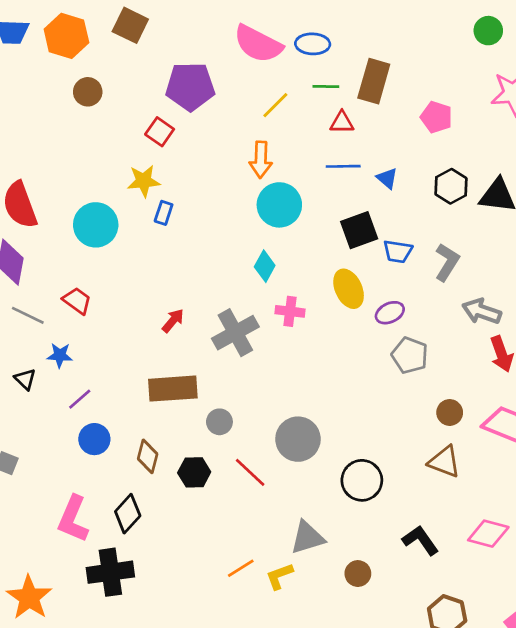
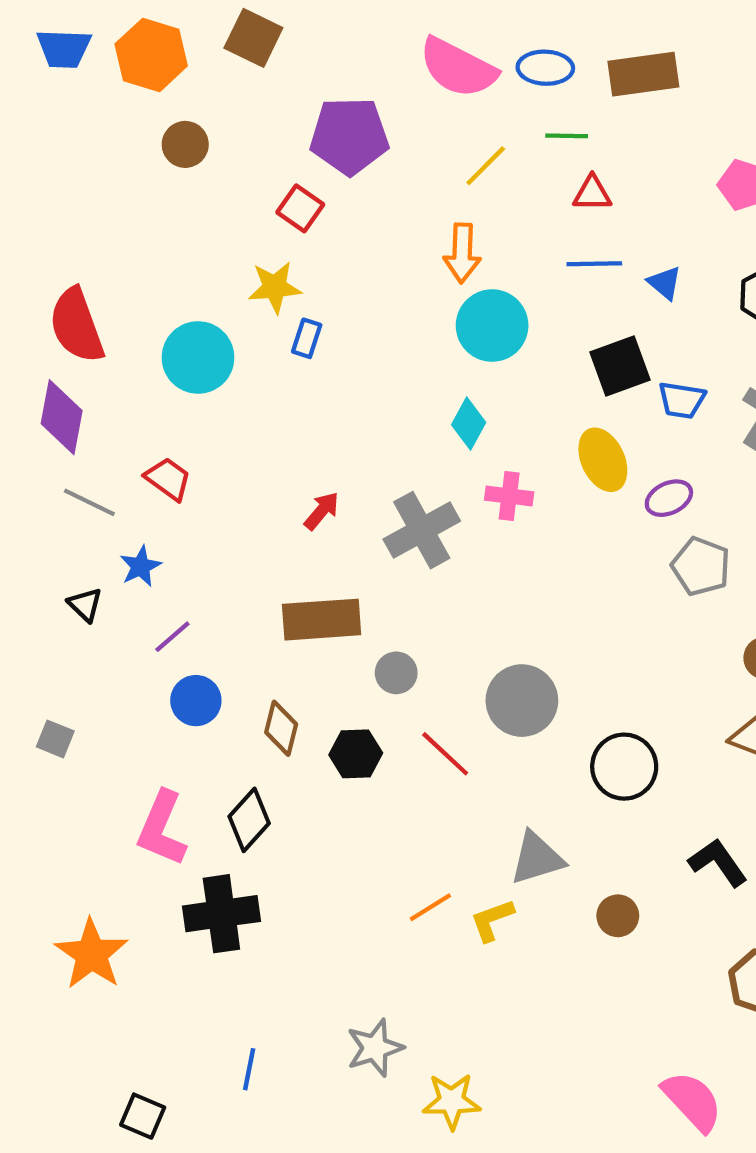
brown rectangle: (374, 81) -> (643, 74), moved, turned 66
blue star: (60, 355) -> (140, 566), turned -30

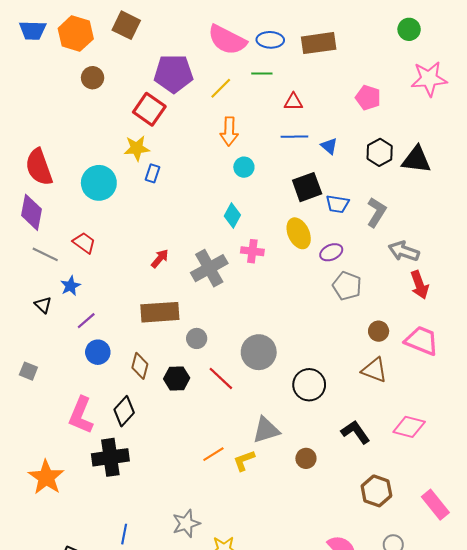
green line: (567, 136) -> (262, 74), moved
yellow line: (486, 166) -> (221, 88), moved
red square: (300, 208) -> (149, 109), size x1.4
cyan circle: (492, 326) -> (244, 167), size x0.6

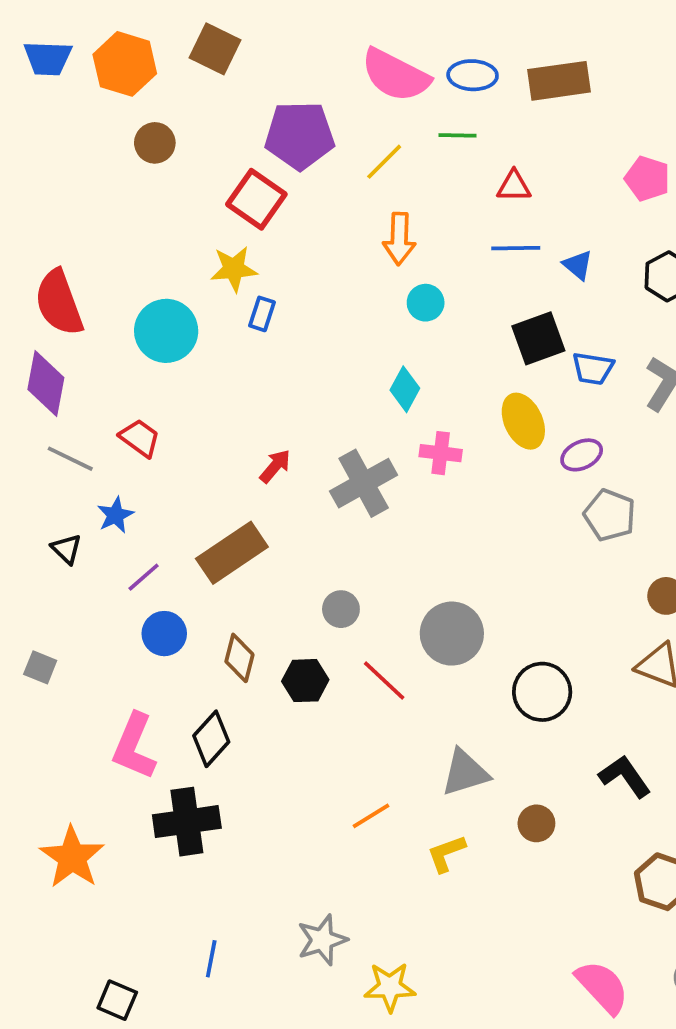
brown rectangle: (160, 312) -> (232, 553), moved, turned -30
yellow L-shape: (244, 460) -> (446, 853), moved

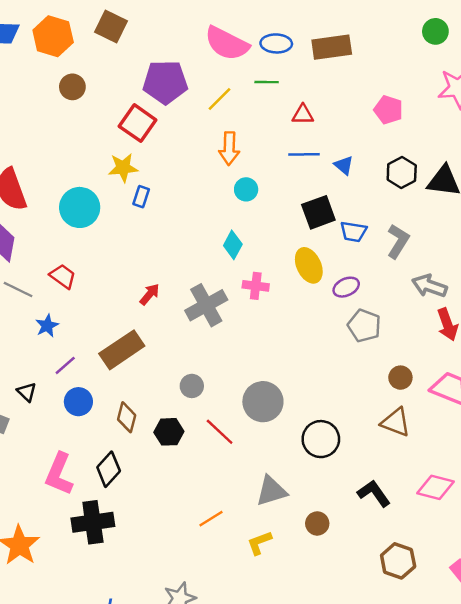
black triangle: (66, 549) -> (27, 392), moved

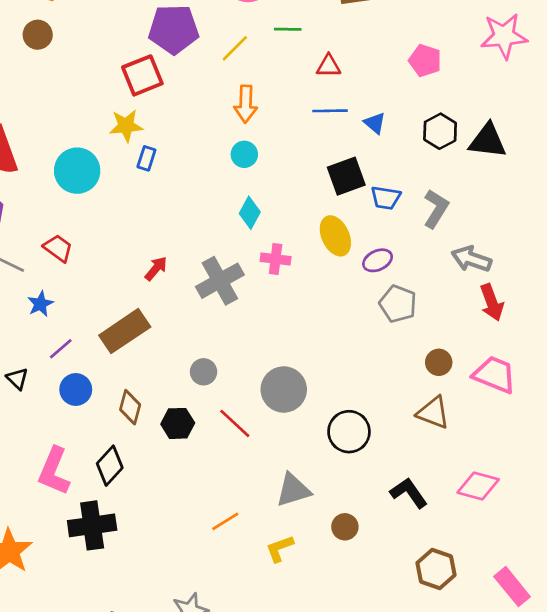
brown circle: (72, 87) -> (38, 35), moved
red square: (138, 123) -> (142, 75), turned 33
cyan circle: (246, 189) -> (244, 154), moved

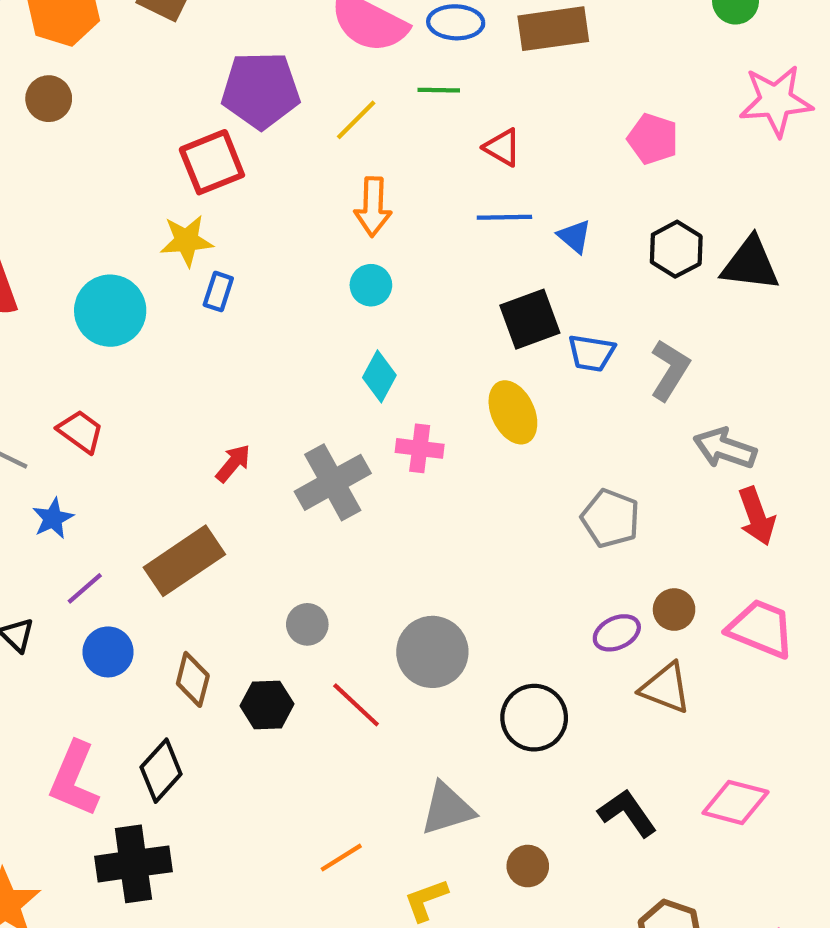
red triangle: (329, 66) -> (502, 147), turned 30
purple ellipse: (378, 260) -> (617, 633), moved

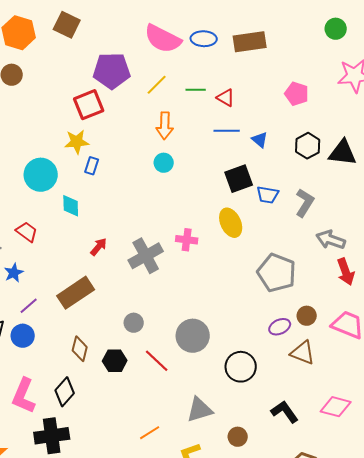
green line: (439, 90) -> (196, 90), moved
cyan diamond: (379, 376) -> (71, 206), moved, turned -30
gray pentagon: (610, 518) -> (277, 273), size x1.4
blue circle: (108, 652) -> (23, 336), moved

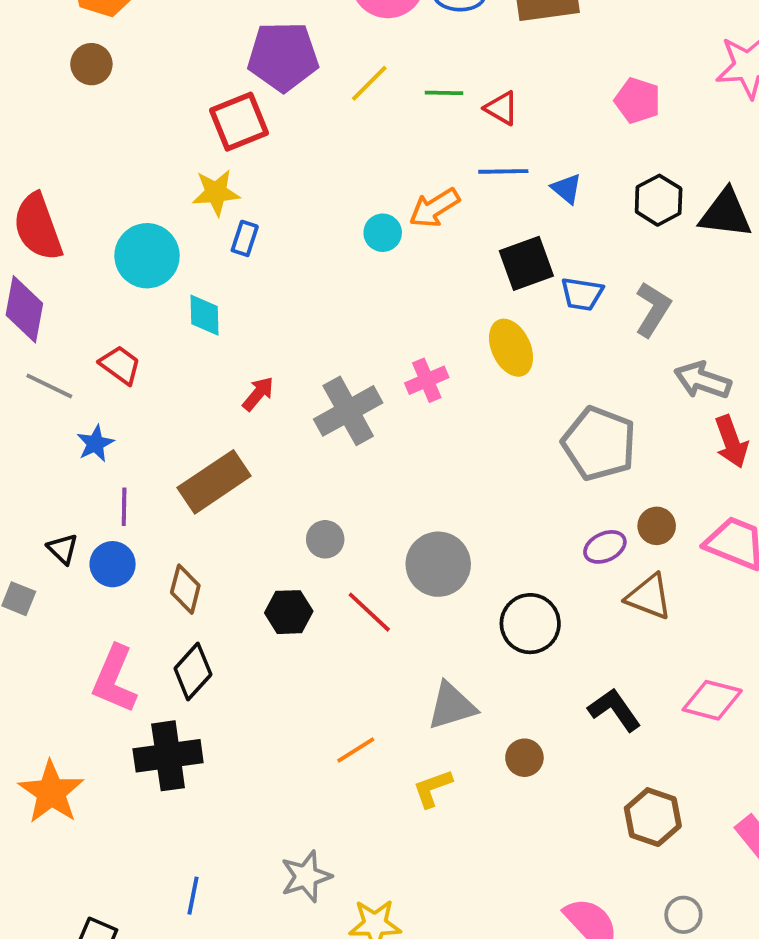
orange arrow: (165, 126) -> (434, 208), moved, turned 56
pink cross: (187, 240) -> (427, 380), turned -30
purple line: (29, 306) -> (124, 507), turned -48
brown diamond: (80, 349) -> (185, 589), moved

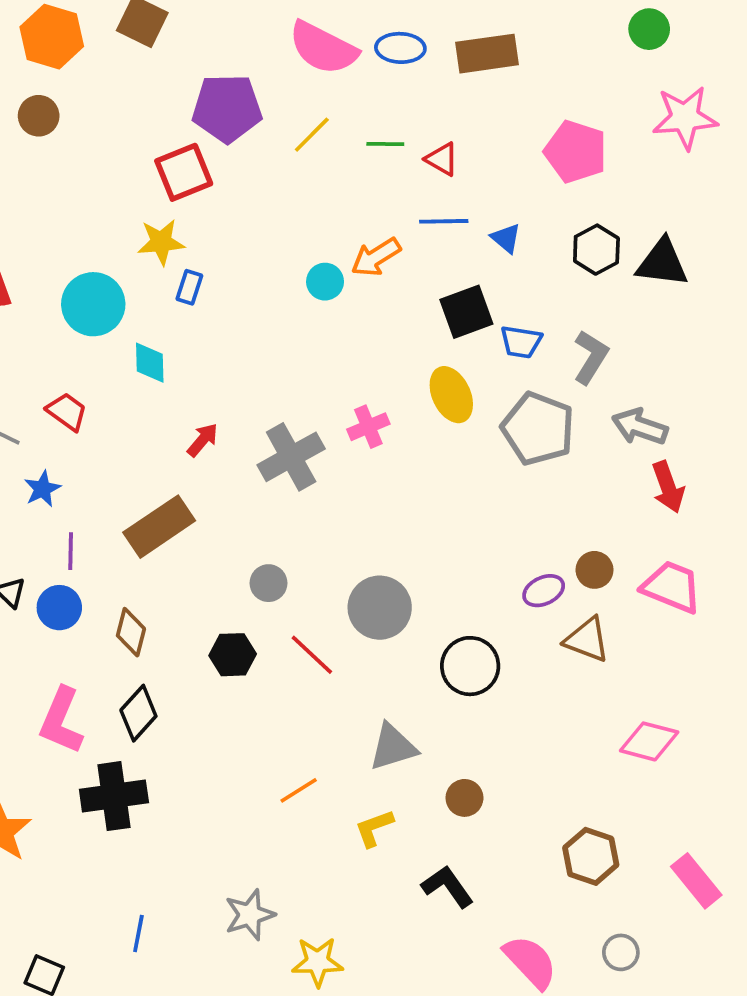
pink pentagon: (637, 101) -> (576, 152), size x1.4
gray pentagon: (599, 443) -> (538, 429), moved
black L-shape: (614, 710) -> (448, 886), moved

